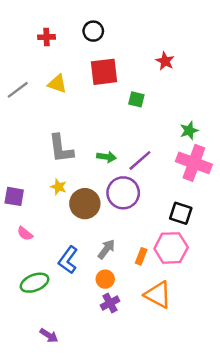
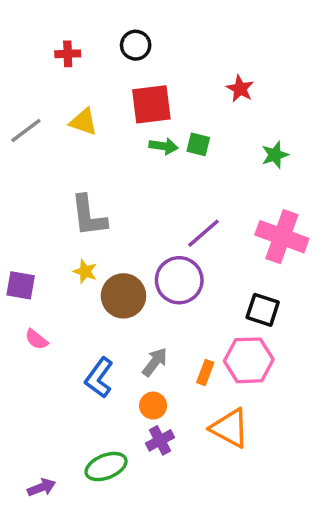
green star: (189, 131) -> (275, 155), moved
green arrow: (106, 157) -> (163, 146), moved
green ellipse: (35, 283) -> (106, 467), moved
purple arrow: (49, 335) -> (42, 487), moved, turned -54

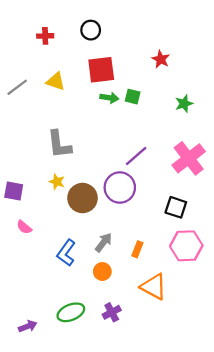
pink cross: (282, 237) -> (189, 158), turned 32
pink hexagon: (249, 360) -> (186, 246), moved
purple cross: (160, 440) -> (112, 312), moved

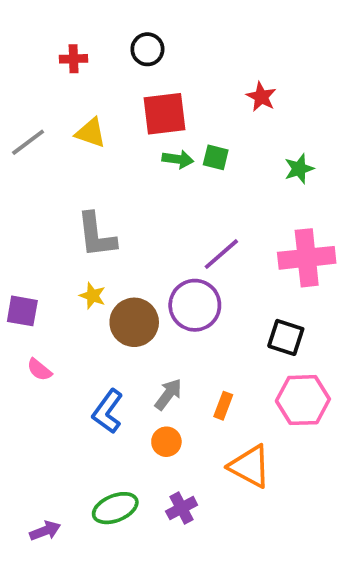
pink cross: (189, 158) -> (307, 258), turned 32

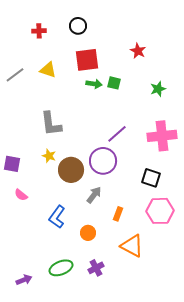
gray arrow: (168, 394) -> (94, 195), moved

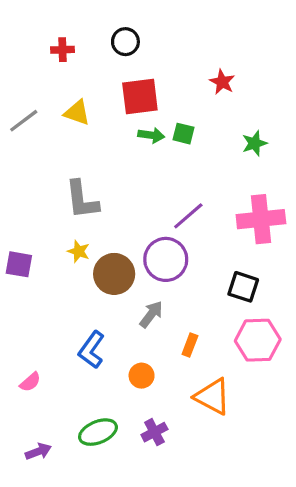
pink semicircle: (21, 195) -> (30, 382), moved, turned -80

